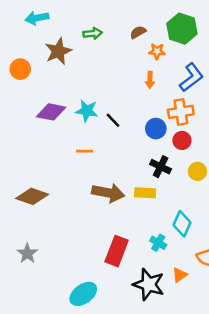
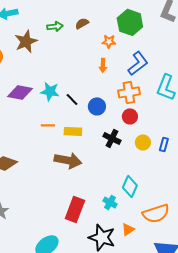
brown semicircle: (138, 32) -> (82, 23), moved
blue circle: (156, 129) -> (97, 106), moved
yellow rectangle: (145, 193) -> (73, 131), moved

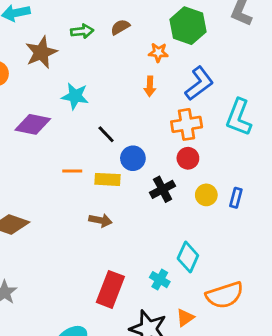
cyan star: (50, 91) -> (75, 96), moved
blue circle: (97, 106) -> (133, 158), moved
black cross: (112, 138) -> (163, 189), turned 36
brown arrow: (68, 160) -> (100, 220), size x0.6

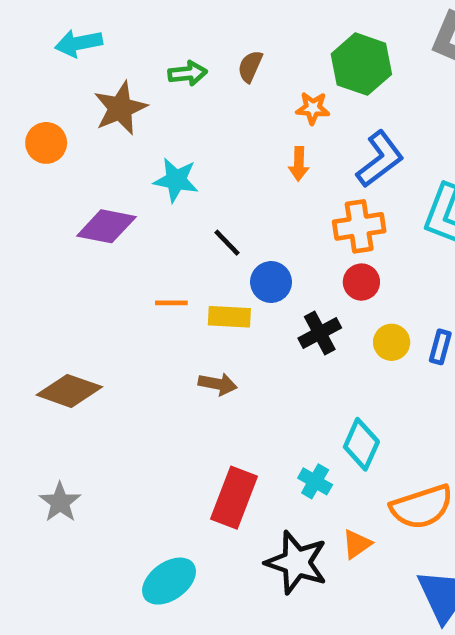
brown semicircle: (120, 27) -> (250, 66), turned -36

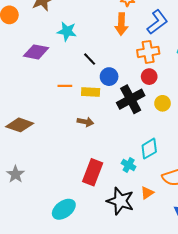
orange arrow: (299, 164) -> (121, 24), size x1.5
black cross: (320, 333) -> (131, 99), size x1.5
cyan diamond: (361, 444) -> (149, 149), turned 35

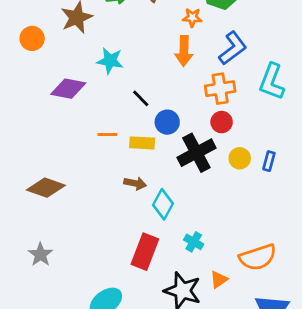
cyan diamond: (149, 149) -> (163, 204), moved, turned -30

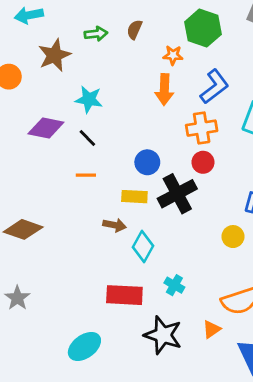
black line: (141, 98) -> (87, 138), moved
yellow rectangle: (142, 143) -> (134, 197), moved
yellow circle: (240, 158) -> (233, 237), moved
red rectangle: (145, 252) -> (124, 295), turned 72
orange triangle: (219, 280) -> (212, 329), moved

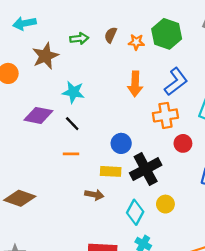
orange star: (173, 55) -> (136, 42), moved
red circle: (203, 162) -> (183, 143), moved
yellow circle: (233, 237) -> (165, 204), moved
cyan diamond: (143, 247) -> (135, 212), moved

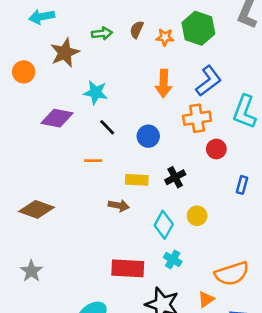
black line: (72, 124) -> (107, 127), moved
blue circle: (121, 143) -> (148, 136), moved
black cross: (146, 169) -> (175, 177), size x0.6

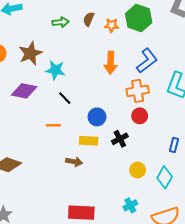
brown star: (65, 53) -> (30, 53), moved
blue circle: (148, 136) -> (97, 117), moved
red circle: (216, 149) -> (140, 116), moved
cyan diamond: (164, 225) -> (165, 177), moved
cyan cross: (173, 259) -> (130, 205), moved, turned 32

